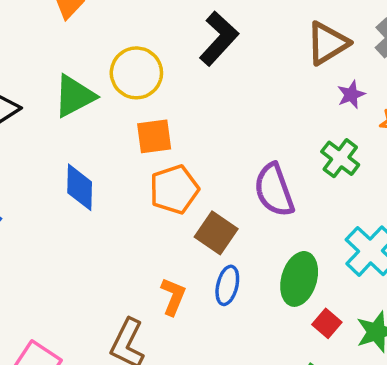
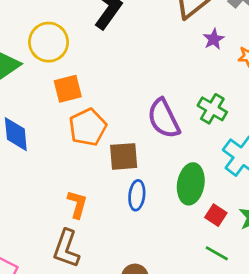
green cross: (340, 158) -> (212, 109), moved
brown square: (216, 233) -> (124, 156), turned -32
orange L-shape: (173, 296) -> (77, 204), moved

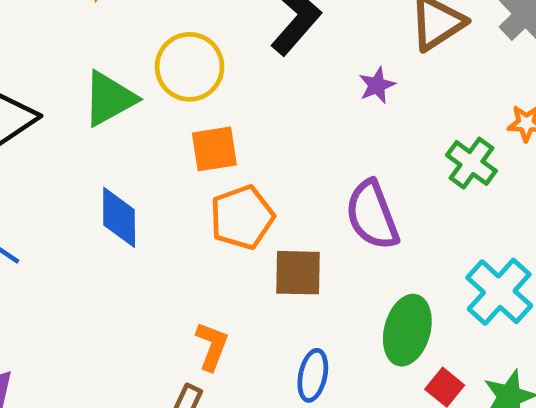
purple star: (214, 39) -> (377, 85), moved
green cross: (212, 109) -> (471, 163), moved
blue ellipse: (137, 195) -> (313, 375), moved

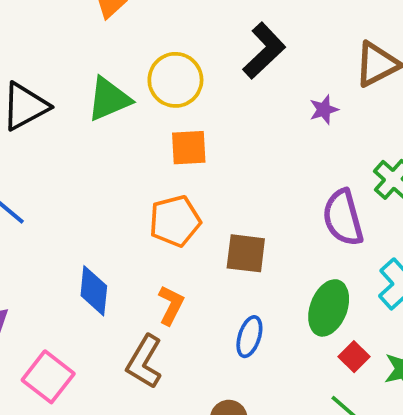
purple semicircle: (372, 215) -> (343, 218), moved
blue diamond: (119, 217) -> (94, 291), moved
orange pentagon: (242, 217) -> (175, 221), moved

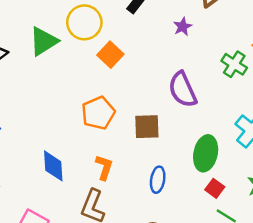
orange square: (189, 148) -> (110, 55), moved, turned -35
purple semicircle: (343, 218) -> (183, 90), moved
red square: (354, 357) -> (215, 188), moved

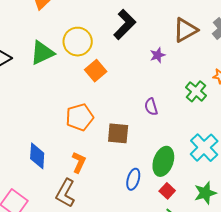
purple semicircle: (183, 90) -> (151, 107), size x0.6
blue ellipse: (158, 180) -> (133, 179), moved

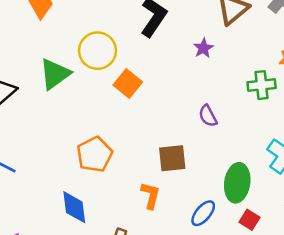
green cross: (196, 91) -> (262, 85), turned -35
orange pentagon: (80, 117) -> (95, 154), moved
orange L-shape: (79, 162) -> (151, 195), moved
blue ellipse: (133, 179) -> (203, 213), turned 35

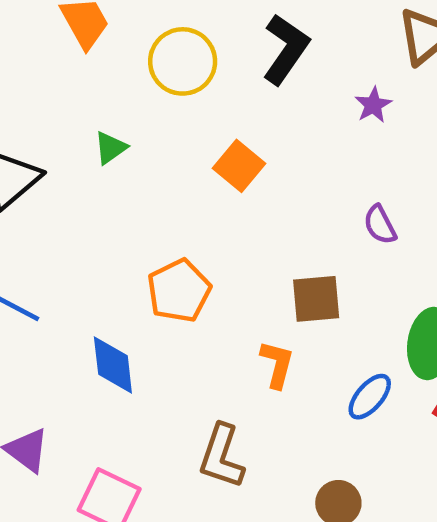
yellow circle: (98, 51) -> (183, 61), moved
green triangle: (55, 74) -> (110, 148), size x0.6
blue diamond: (74, 207) -> (113, 365), moved

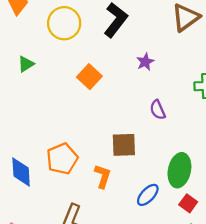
purple star: (373, 105) -> (145, 62), moved
orange pentagon: (179, 291) -> (62, 159), moved

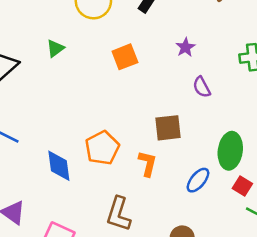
purple star: (145, 62) -> (185, 47), moved
orange square: (89, 77) -> (125, 57), turned 30

